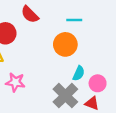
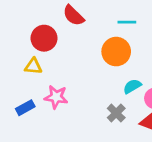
cyan semicircle: (79, 73) -> (132, 86), turned -144
gray cross: (65, 96) -> (116, 113), size x0.6

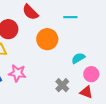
orange circle: (116, 52) -> (47, 39), moved
cyan semicircle: (132, 86) -> (78, 58), moved

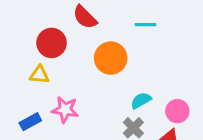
cyan semicircle: (78, 58) -> (141, 101), moved

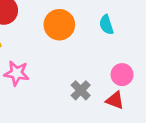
cyan semicircle: (141, 101) -> (106, 25), moved, turned -78

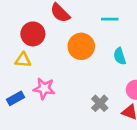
cyan semicircle: (106, 25) -> (120, 56), moved

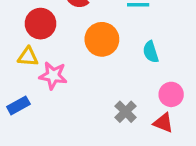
pink star: (44, 88) -> (53, 76), moved

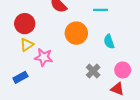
red circle: (40, 24) -> (25, 24), moved
yellow triangle: (28, 57) -> (27, 45), turned -40
gray cross: (126, 112) -> (93, 71), moved

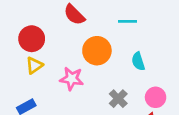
pink star: (44, 57) -> (72, 79), moved

